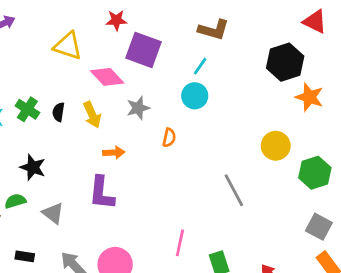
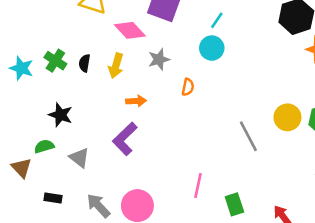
yellow arrow: (92, 115) -> (116, 66), turned 40
yellow circle: (276, 146) -> (287, 117), moved
purple L-shape: (102, 193) -> (125, 139), turned 40

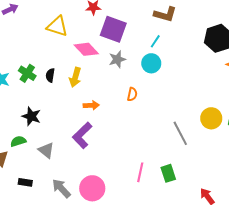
gray star: (159, 59) -> (117, 59), moved
green rectangle: (234, 204) -> (168, 173), moved

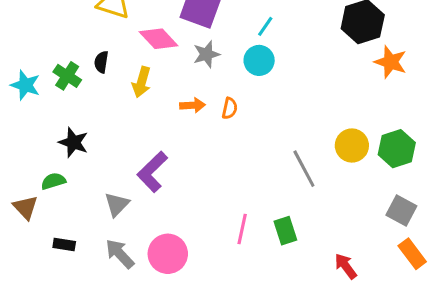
black semicircle: (50, 75) -> (101, 62), moved
orange arrow: (91, 105) -> (193, 105), moved
gray triangle: (46, 150) -> (117, 204), moved, turned 36

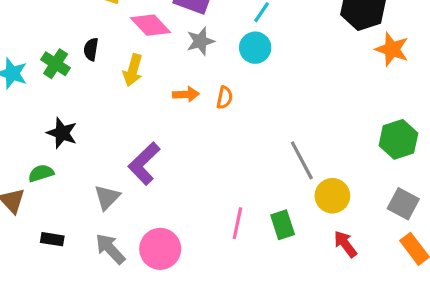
yellow circle: (352, 146) -> (332, 196), moved
red arrow: (346, 266) -> (345, 244), moved

